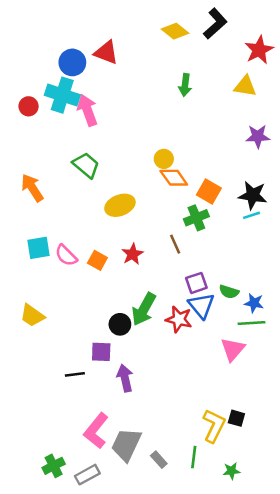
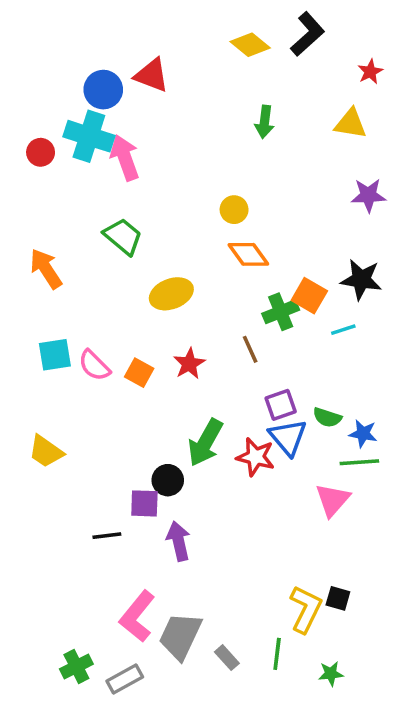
red star: (259, 50) -> (370, 72), size x0.6
yellow circle: (164, 159) -> (234, 210), moved
orange square: (209, 191) -> (309, 296), moved
cyan line: (251, 215) -> (343, 330), moved
black circle: (120, 324) -> (168, 480), moved

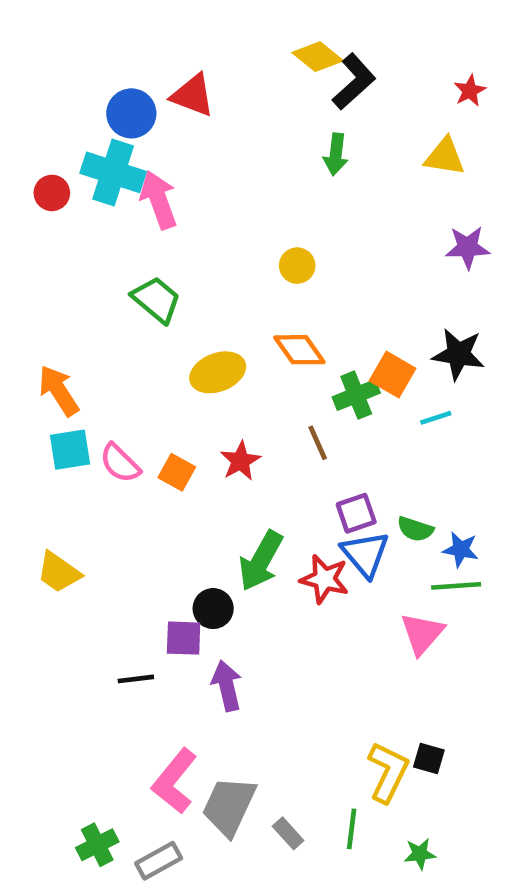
black L-shape: (307, 34) -> (354, 82), moved
orange diamond: (248, 254) -> (299, 350), moved
orange arrow: (46, 269) -> (59, 391), moved

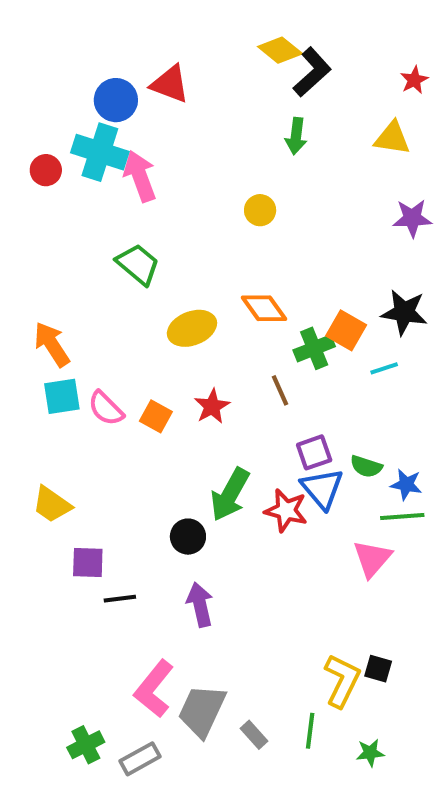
yellow circle: (297, 266) -> (260, 210), moved
purple square: (184, 638) -> (88, 563), moved

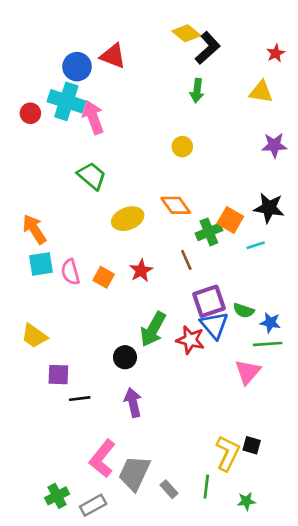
yellow circle: (260, 210) -> (182, 147), moved
pink semicircle: (106, 408) -> (70, 272), turned 30
purple square: (314, 452) -> (209, 301), size x1.4

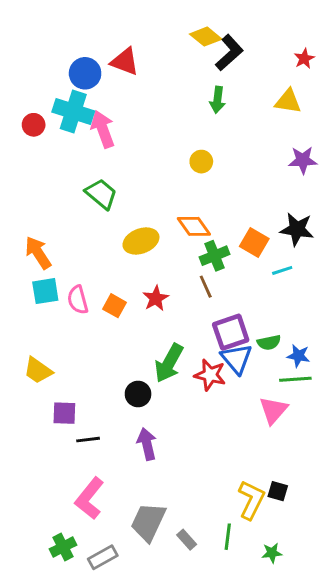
green cross: (209, 232) -> (215, 256), moved
green semicircle: (244, 311) -> (269, 343), turned -30
pink L-shape: (102, 459) -> (89, 498), moved

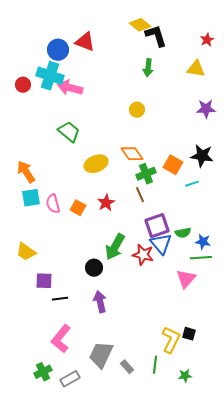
black L-shape: (229, 53) -> (156, 36), turned -65
pink arrow: (103, 129) -> (70, 88), turned -55

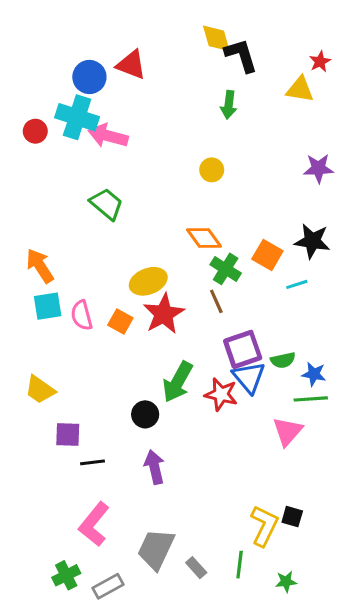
yellow diamond: (140, 25) -> (216, 38), turned 35
yellow triangle: (196, 69) -> (300, 89), moved
yellow ellipse: (96, 164) -> (148, 281), moved
green cross: (146, 174) -> (226, 269), turned -36
red star: (106, 203) -> (164, 314), size x1.5

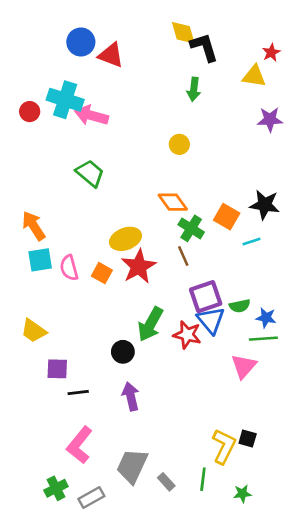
blue circle: (89, 77) -> (81, 42), moved
purple star: (318, 168) -> (270, 119), moved

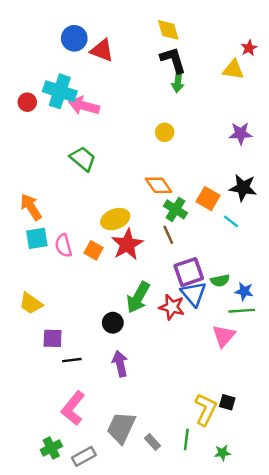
black L-shape: (204, 47) -> (173, 60), moved
purple star: (270, 119) -> (241, 133), moved
cyan line: (252, 242) -> (231, 221), turned 56

